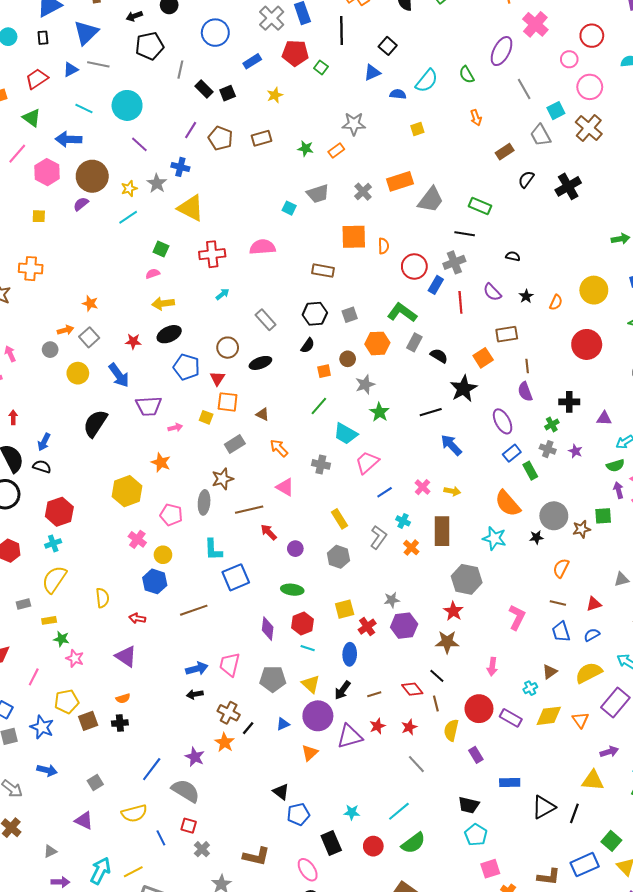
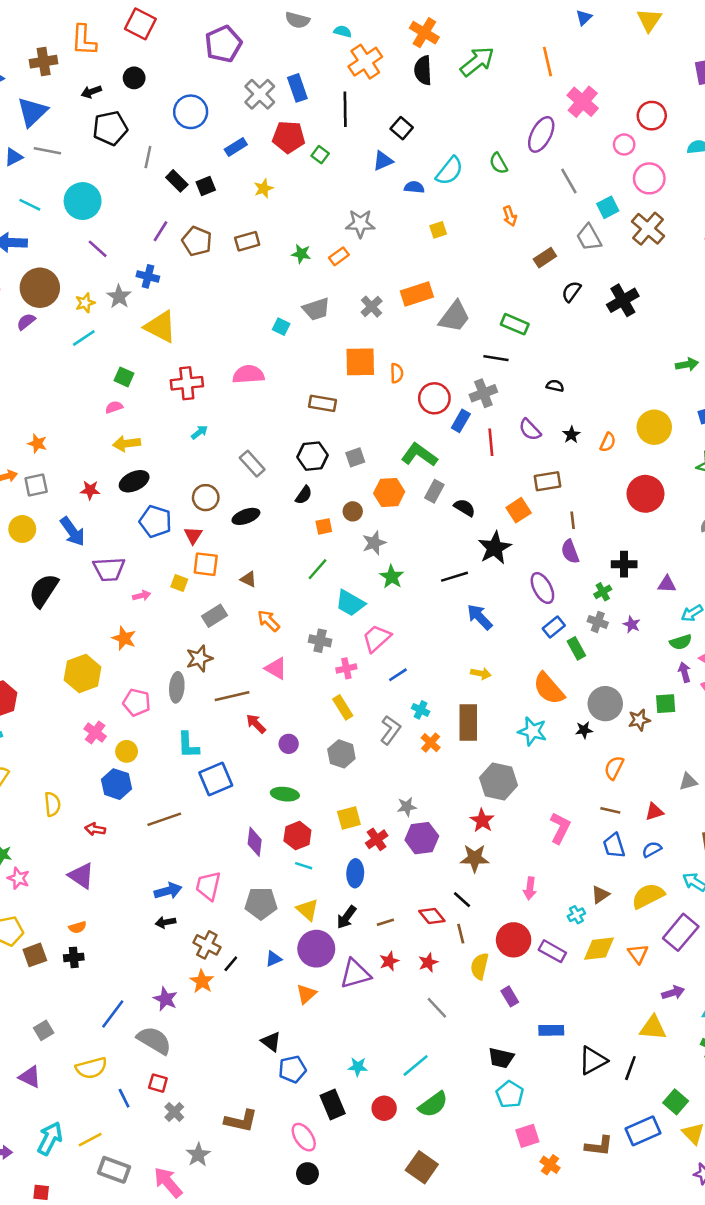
gray square: (89, 337) -> (36, 485), turned 30
pink cross: (423, 487) -> (346, 668), moved, turned 35

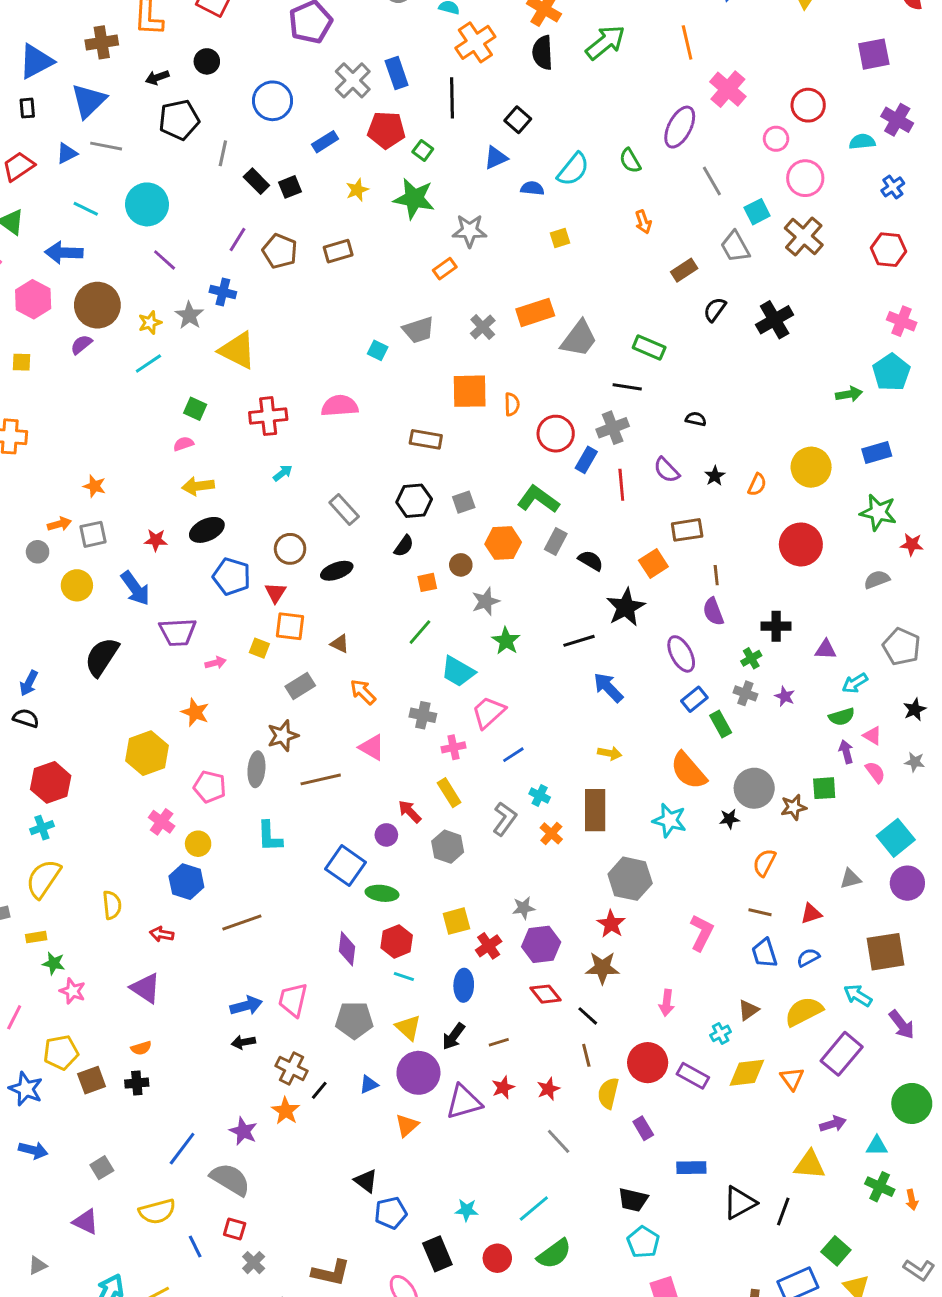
green star: (301, 254) -> (414, 199), moved, size x1.8
red arrow: (256, 724) -> (410, 812), moved
blue square: (216, 779) -> (345, 866), moved, turned -32
red diamond: (432, 916) -> (545, 994), moved

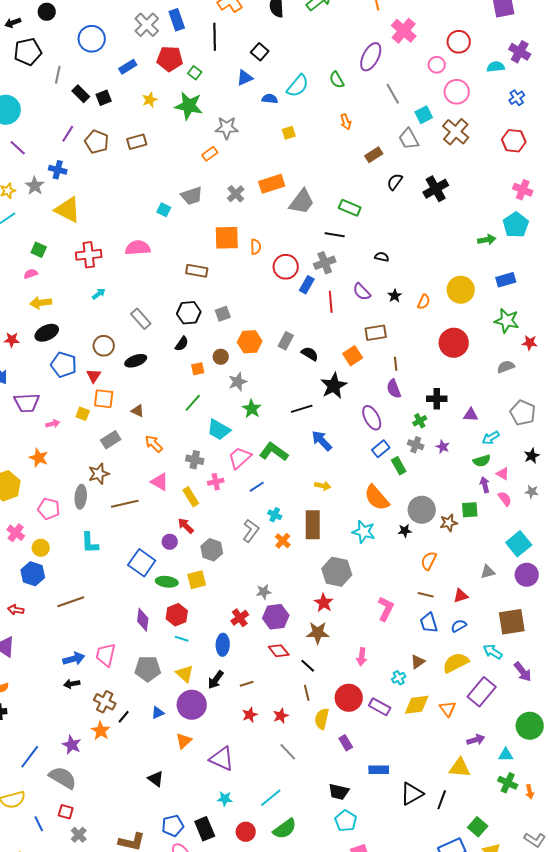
green L-shape: (538, 499) -> (274, 452), moved
yellow rectangle: (449, 793) -> (191, 497), moved
yellow square: (456, 921) -> (197, 580), moved
purple triangle: (464, 1102) -> (222, 759), moved, turned 40
blue pentagon: (391, 1213) -> (173, 826), moved

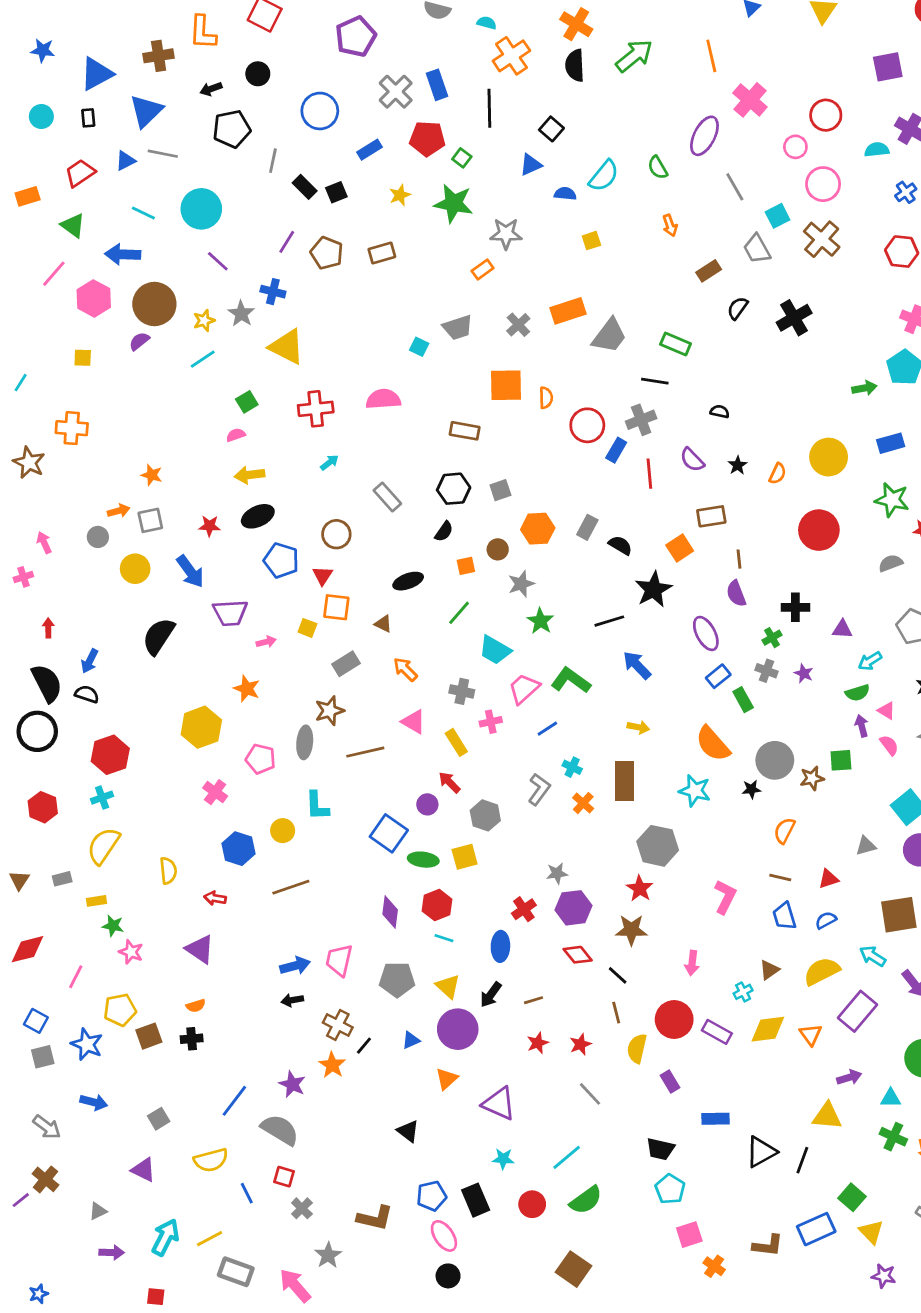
green square: (39, 250) -> (247, 402), turned 35
black ellipse: (136, 361) -> (408, 581), moved
yellow circle: (41, 548) -> (283, 831), moved

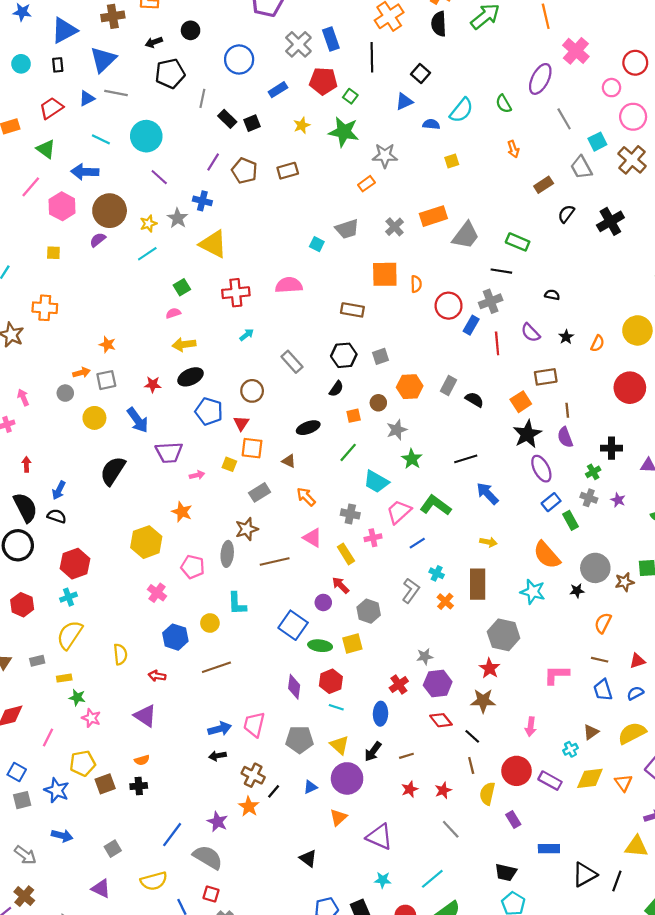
black star: (653, 589) -> (527, 434), moved
pink L-shape: (725, 897) -> (556, 675), turned -116

